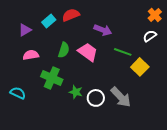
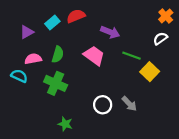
green semicircle: (64, 50) -> (58, 55), moved
green star: (76, 92) -> (65, 124), moved
cyan semicircle: (18, 93) -> (19, 76), moved
gray arrow: (121, 97) -> (129, 104), size x0.7

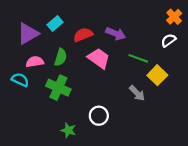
red semicircle: (76, 16) -> (83, 35), moved
purple triangle: (27, 32) -> (28, 34), size x1.5
gray arrow: (129, 104) -> (137, 93), moved
white circle: (103, 105) -> (99, 116), moved

